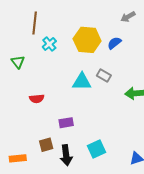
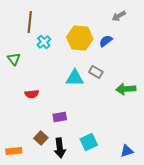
brown square: (46, 145) -> (41, 138), turned -32

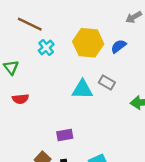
brown line: (30, 22) -> (30, 24), turned -70
red semicircle: (32, 94) -> (20, 99), moved

